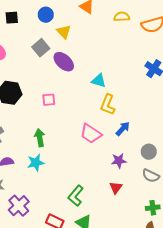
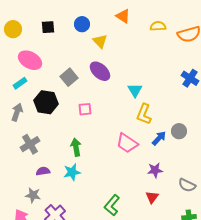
gray square: (41, 48) -> (69, 77), moved
cyan triangle: (99, 81) -> (135, 90), turned 42
gray circle: (149, 152) -> (179, 131), moved

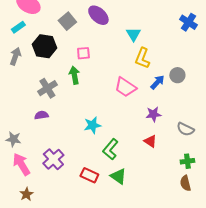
gray cross: (30, 144) -> (47, 88), moved
green arrow: (76, 147) -> (74, 75), moved
cyan star: (72, 172) -> (92, 125), moved
gray star: (33, 195) -> (13, 139), moved
red triangle: (152, 197) -> (150, 141), turned -32

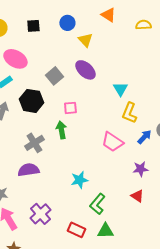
purple semicircle: (41, 115) -> (28, 170), size x1.5
green triangle: (118, 176) -> (105, 231), turned -36

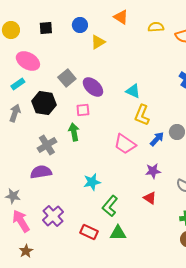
yellow triangle: (85, 40) -> (98, 42), turned 42
purple ellipse: (85, 70) -> (93, 87), moved
cyan triangle: (120, 89) -> (133, 91), turned -35

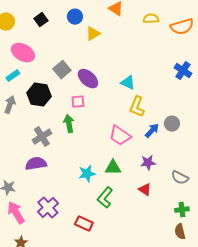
black square: (46, 28) -> (41, 20), turned -32
green triangle: (118, 233) -> (113, 168), moved

